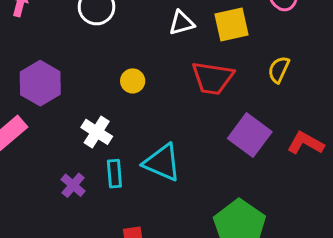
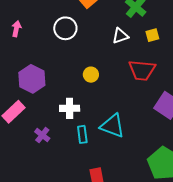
yellow square: (231, 24) -> (152, 35), size x0.6
white cross: (97, 132) -> (70, 108), turned -30
purple cross: (73, 185) -> (42, 135), moved

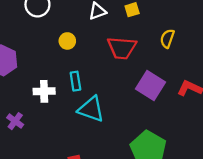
yellow circle: (91, 75) -> (67, 41), moved
cyan rectangle: (82, 134) -> (75, 81), moved

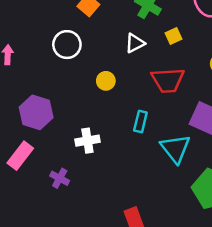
cyan rectangle: (75, 81) -> (140, 122), moved, turned 30
cyan triangle: (91, 109) -> (175, 149), moved, turned 40

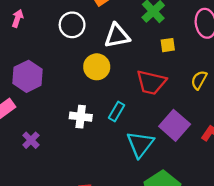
white triangle: (135, 43) -> (117, 36), moved, size x1.4
yellow circle: (106, 81) -> (97, 67), size x1.5
white cross: (87, 141) -> (81, 117), moved

